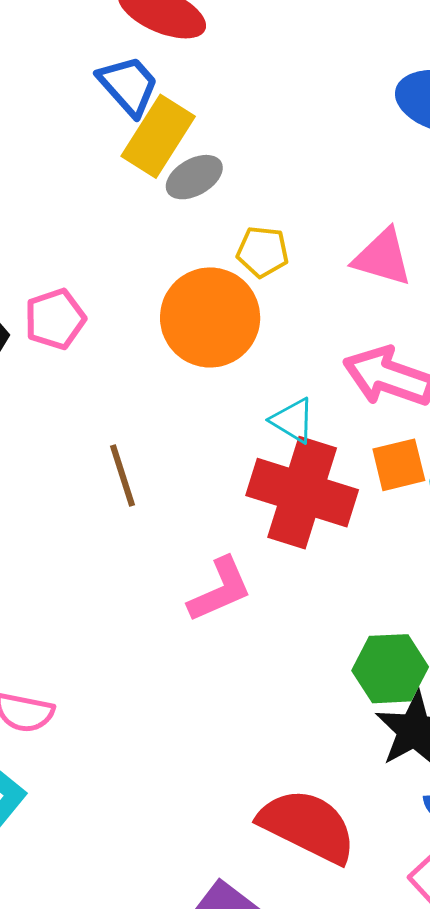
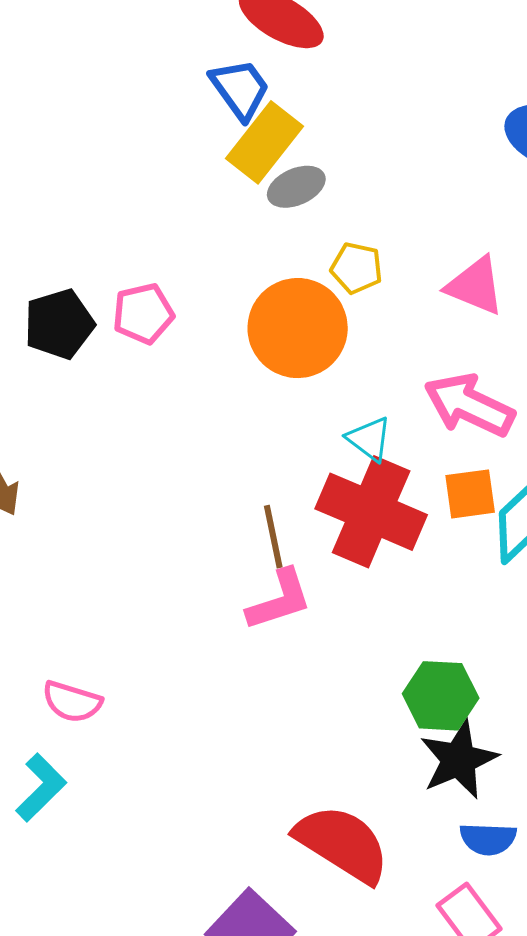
brown line: (122, 476) -> (273, 537), moved

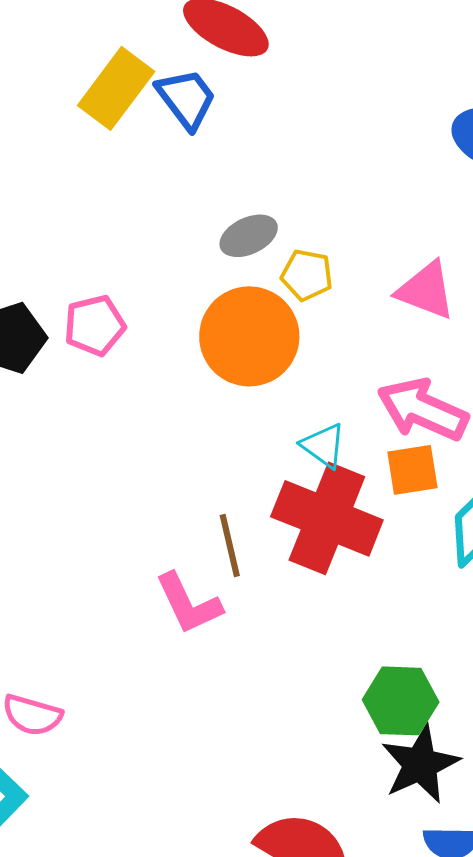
yellow rectangle: (265, 142) -> (116, 88), moved
gray ellipse: (296, 187) -> (249, 236), moved
orange square: (470, 494) -> (412, 470), moved
pink L-shape: (279, 600) -> (188, 604), moved, turned 84

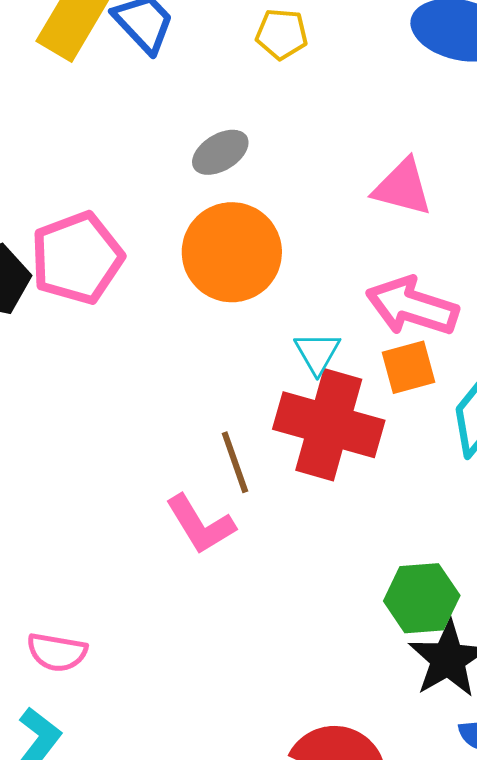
yellow pentagon: (307, 275) -> (282, 34), moved
pink pentagon: (95, 325) -> (77, 258), size x1.5
cyan triangle: (323, 446) -> (317, 353), turned 30

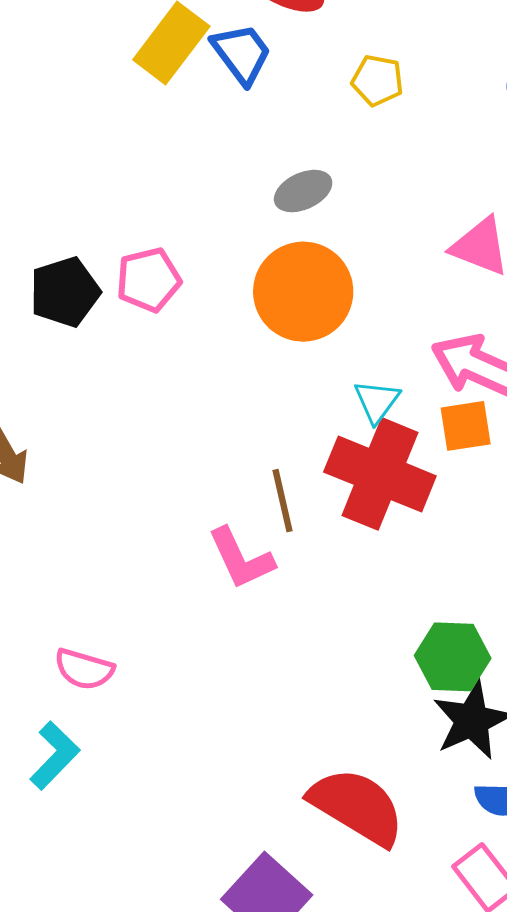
pink pentagon: (77, 258) -> (149, 280), size x0.7

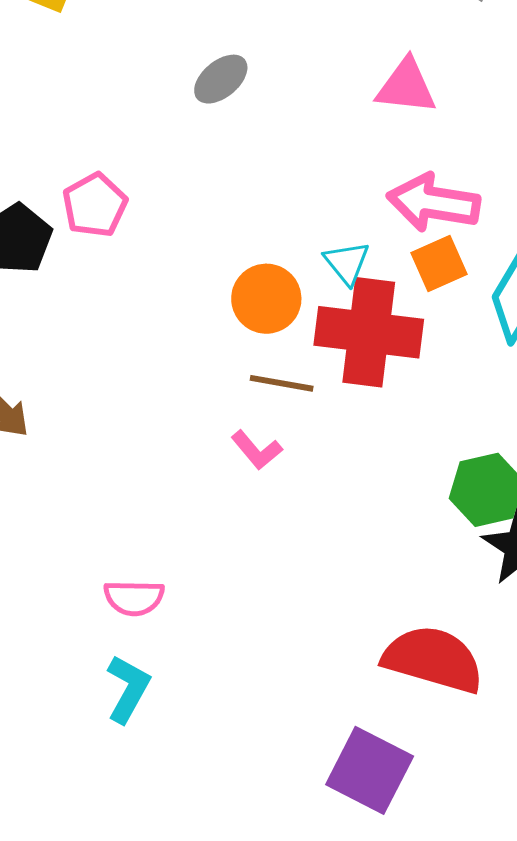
orange circle: (303, 292) -> (266, 299), moved, size x0.7
brown line: (283, 501) -> (282, 383), turned -52
pink L-shape: (241, 558) -> (257, 450), size x0.7

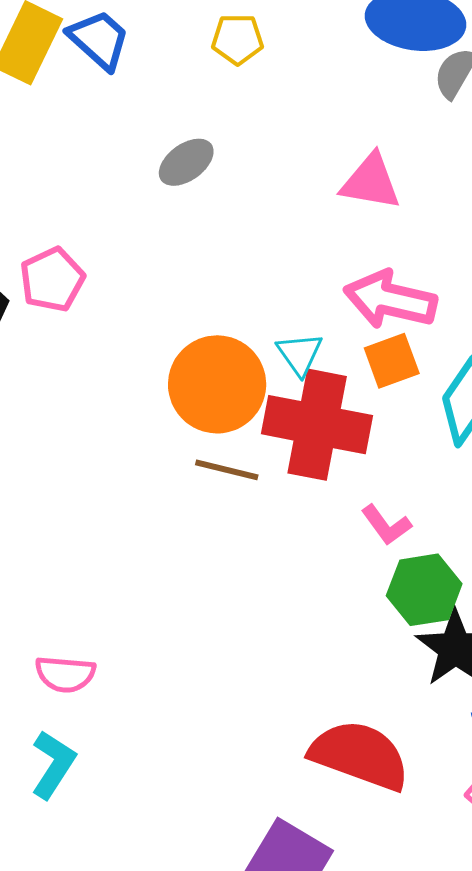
orange circle: (266, 299) -> (217, 384), size x1.4
pink L-shape: (257, 450) -> (386, 525), moved

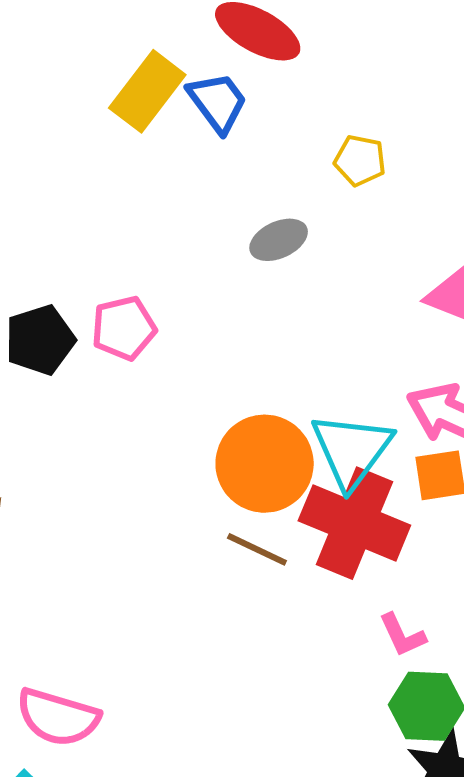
yellow pentagon: (237, 39) -> (360, 160), moved
cyan triangle: (300, 354) -> (352, 450), size x1.8
pink semicircle: (65, 674) -> (58, 717), size x1.4

